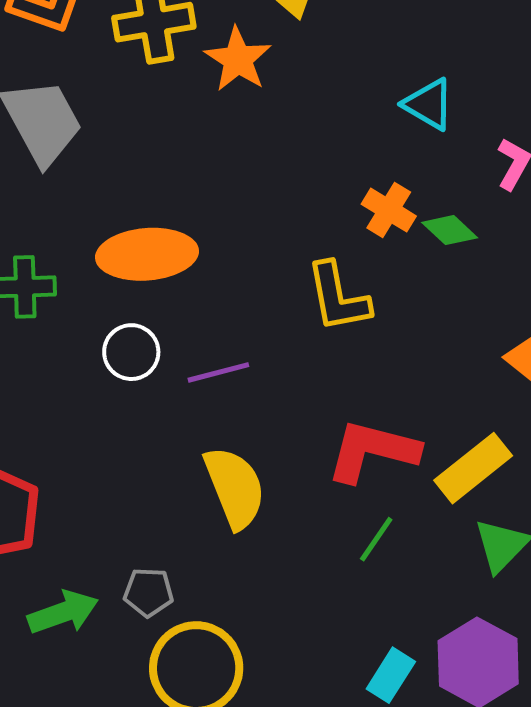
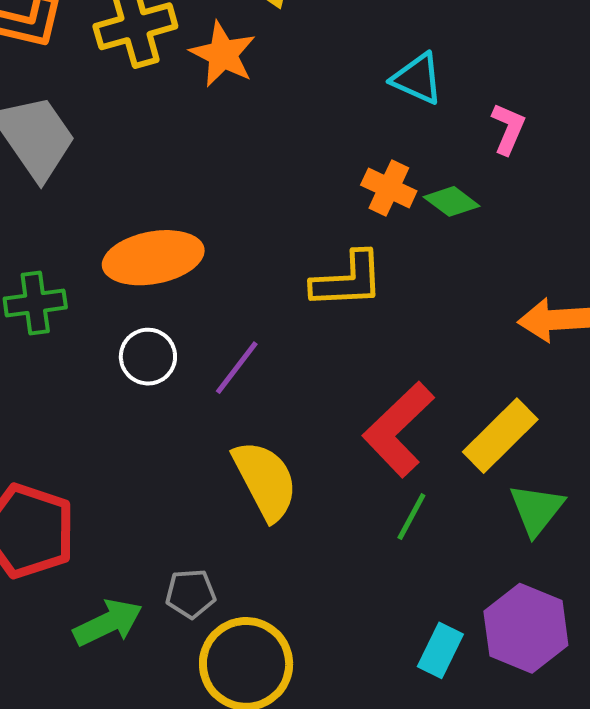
yellow L-shape: (338, 297) -> (348, 280), turned -76
purple line: (218, 372) -> (237, 368), turned -32
red L-shape: (373, 451) -> (398, 429), turned -52

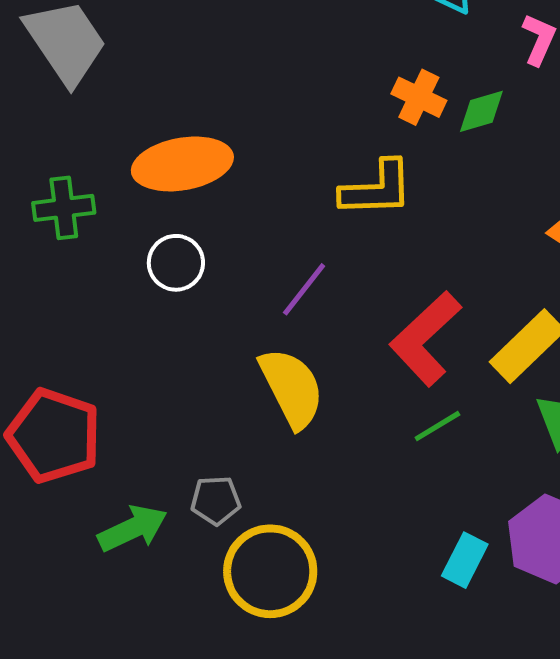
green diamond: (452, 201) -> (481, 111), turned -54
purple line: (237, 368) -> (304, 289), moved
green line: (411, 517) -> (437, 426), turned 30

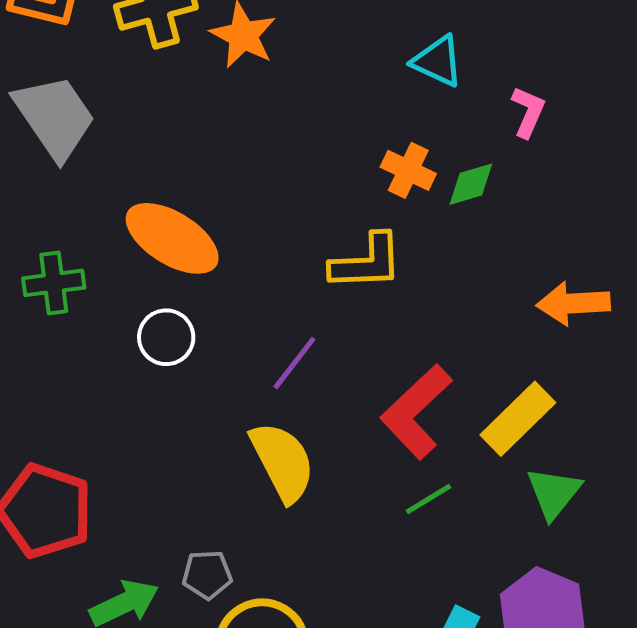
orange ellipse: (182, 164) -> (172, 238), turned 42

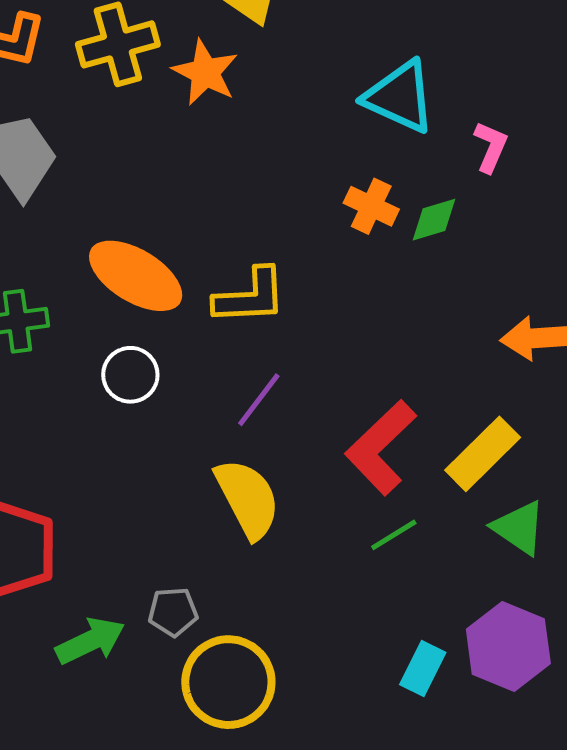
cyan triangle: (438, 61) -> (400, 97), size x1.4
yellow L-shape: (367, 262) -> (250, 296), moved
green triangle: (554, 493) -> (519, 528), turned -34

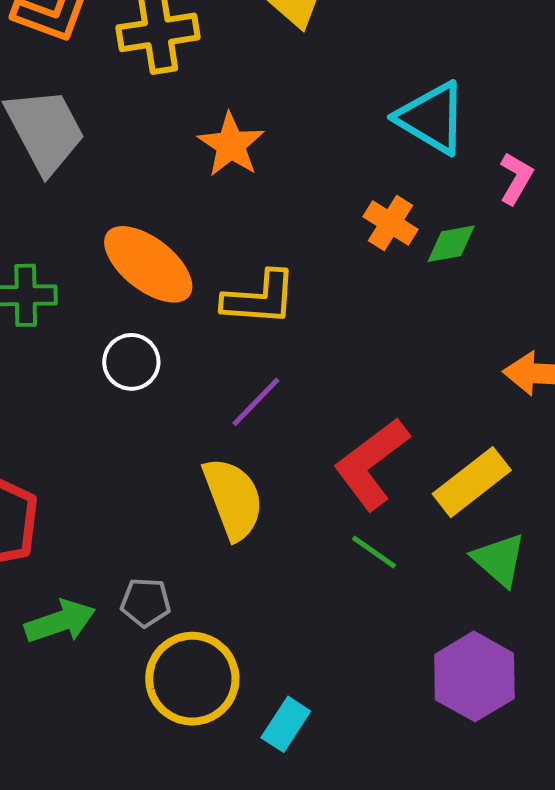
orange star: (205, 72) -> (231, 145), moved
green line: (394, 535) -> (374, 552), turned 60
cyan rectangle: (423, 668) -> (286, 724), moved

